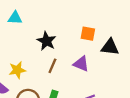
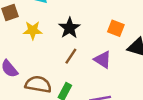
yellow star: (17, 70) -> (33, 30), moved

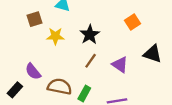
orange square: (116, 28) -> (132, 22), moved, turned 35

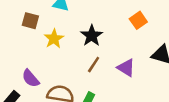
brown square: (35, 19) -> (30, 21), turned 35
yellow star: (55, 36) -> (54, 39), turned -30

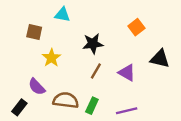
black star: (92, 36) -> (93, 44), turned 30
yellow star: (54, 39) -> (51, 58), moved

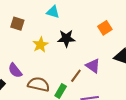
cyan triangle: (62, 15) -> (53, 12), moved
yellow star: (51, 58) -> (40, 45), moved
brown line: (96, 71) -> (76, 76), moved

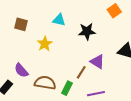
cyan triangle: (53, 12) -> (59, 20), moved
orange square: (105, 28) -> (114, 11), moved
black star: (66, 38) -> (87, 31), moved

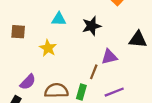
purple triangle: (97, 62) -> (109, 57), turned -35
purple semicircle: (21, 70) -> (28, 82), turned -84

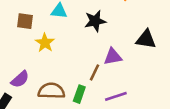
brown square: (18, 32) -> (25, 21), moved

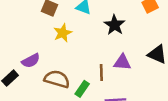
black star: (95, 21) -> (115, 25), turned 30
brown line: (94, 72) -> (101, 72), turned -42

